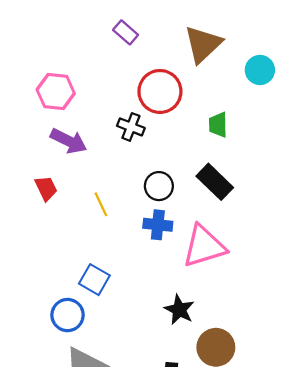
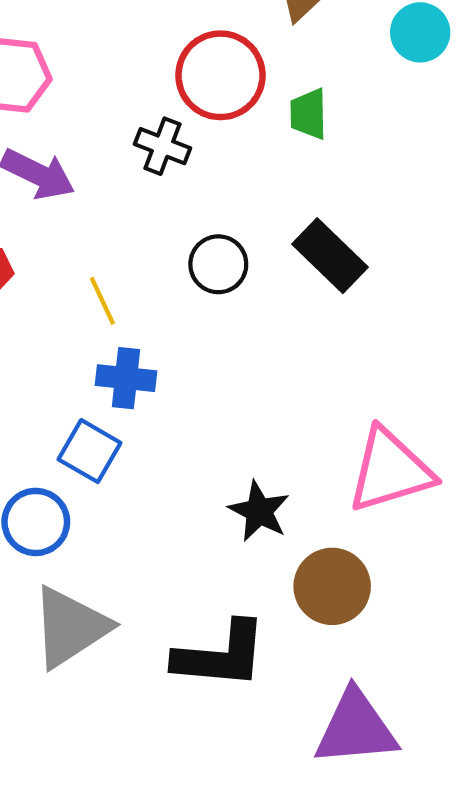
green trapezoid: (218, 125) -> (309, 114), moved
blue cross: (158, 225) -> (126, 378), moved
pink triangle: (204, 246) -> (390, 470), moved

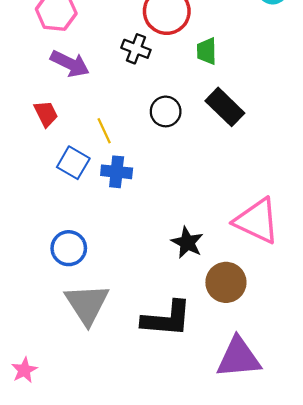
green trapezoid: (309, 114) -> (207, 51), moved
blue square: (89, 451) -> (73, 163), moved
pink triangle: (390, 470) -> (257, 221), turned 42
gray triangle: (70, 627) -> (87, 304), turned -30

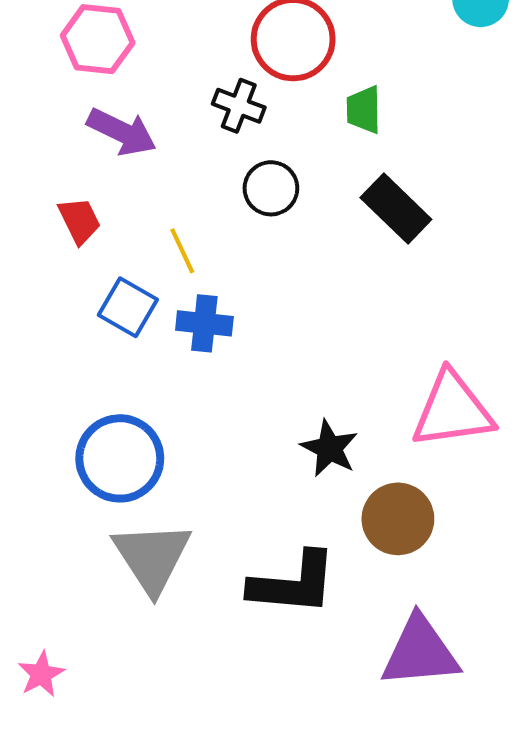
black circle: (166, 111) -> (271, 188), moved
pink triangle: (257, 221) -> (452, 410), turned -33
blue circle: (69, 248) -> (120, 458), size x1.4

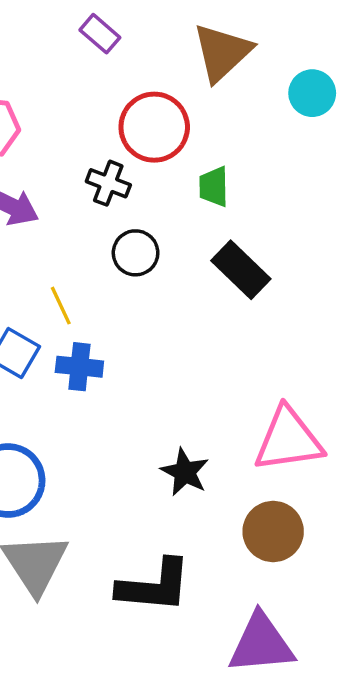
brown circle: (398, 519) -> (273, 531), moved

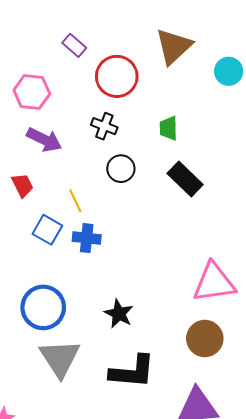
purple rectangle: (100, 34) -> (74, 45), moved
red circle: (154, 127) -> (117, 76), moved
black star: (185, 472) -> (119, 314), moved

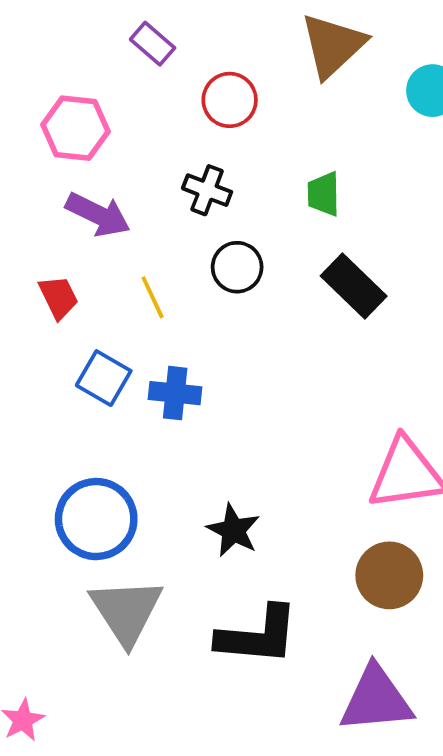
red circle: (117, 76) -> (230, 100), size x0.7
yellow line: (75, 201) -> (153, 297), moved

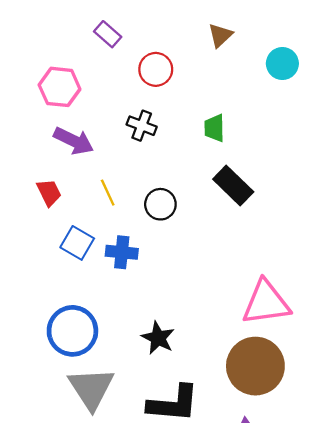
brown triangle: (333, 45) -> (220, 35), size x0.6
black circle: (237, 267) -> (160, 204), moved
brown circle: (389, 575) -> (255, 366), size x1.4

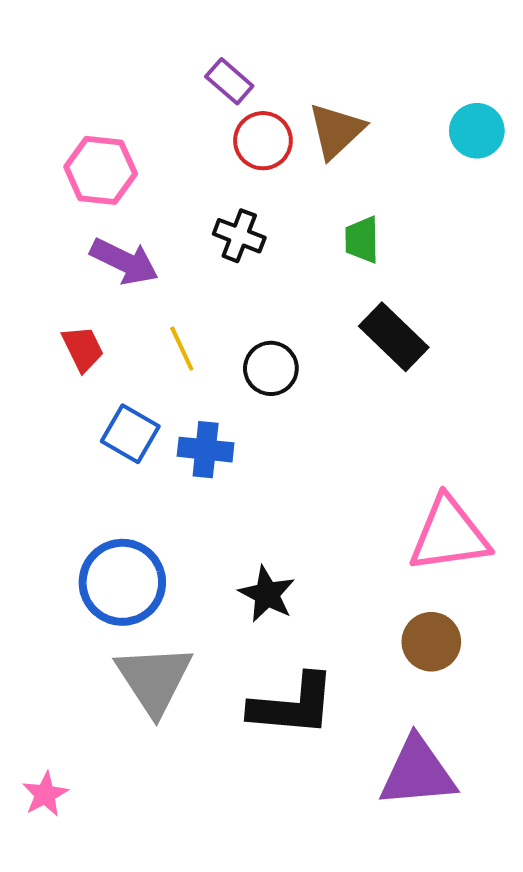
purple rectangle: (108, 34) -> (229, 81), moved
brown triangle: (220, 35) -> (336, 131), moved, size x1.4
brown circle: (255, 366) -> (431, 642), size x0.6

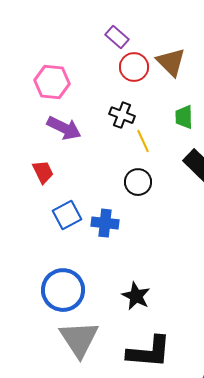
brown triangle: (336, 131) -> (171, 62), turned -32
yellow line: (182, 349) -> (143, 141), moved
blue square: (130, 434) -> (67, 215), turned 32

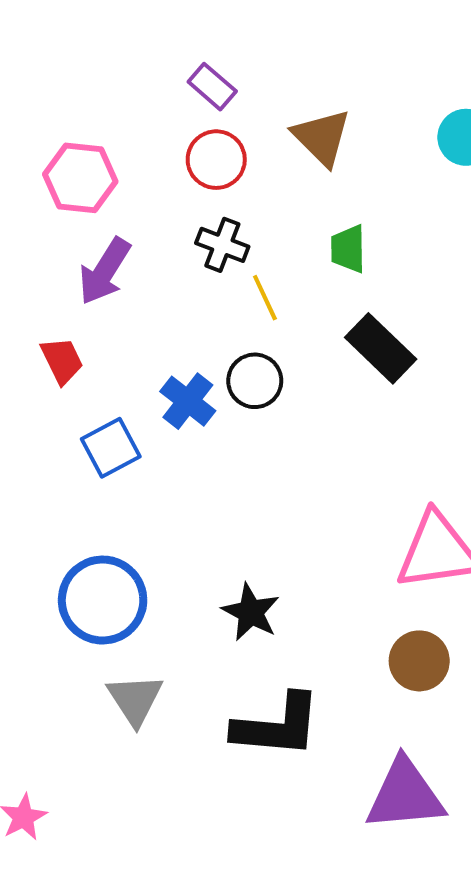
red circle: (134, 67) -> (216, 160), moved
purple arrow: (64, 128) -> (105, 271), turned 96
blue cross: (105, 223) -> (188, 401), moved, turned 32
gray triangle: (79, 339) -> (135, 699), size x0.7

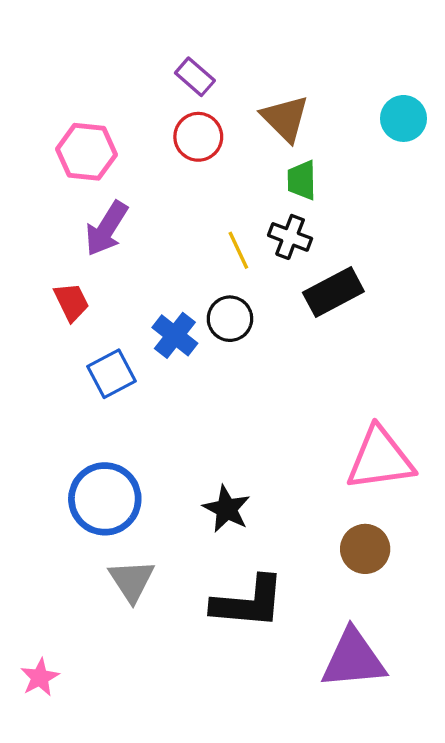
black cross: (222, 245) -> (290, 237), moved
green trapezoid: (348, 249) -> (302, 180), moved
black rectangle: (381, 348) -> (333, 292), turned -72

